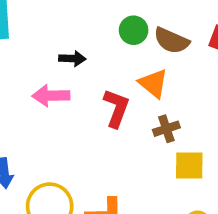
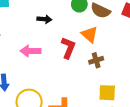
pink arrow: (51, 96) -> (30, 51), moved
yellow square: (189, 166) -> (107, 93), moved

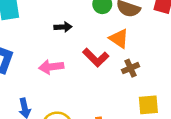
red L-shape: (68, 48) -> (96, 57), turned 120

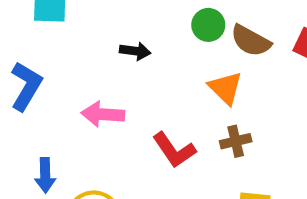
red L-shape: (96, 57) -> (174, 150), moved

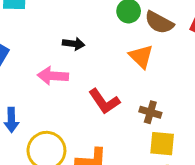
black arrow: (135, 51) -> (74, 44), moved
brown cross: (236, 141) -> (150, 112), moved, turned 30

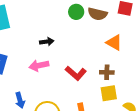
orange triangle: (141, 57) -> (114, 43), moved
yellow square: (162, 144) -> (109, 93), moved

